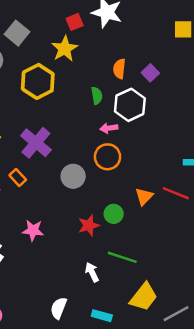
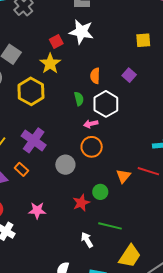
purple square: (150, 73) -> (129, 75), moved

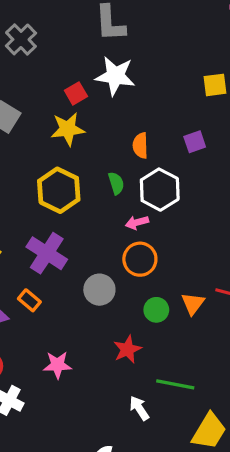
yellow star: (50, 64) -> (68, 129), turned 30
purple square: (129, 75) -> (195, 142), turned 32
yellow hexagon: (31, 91) -> (59, 190), moved
green circle: (100, 192) -> (156, 310), moved

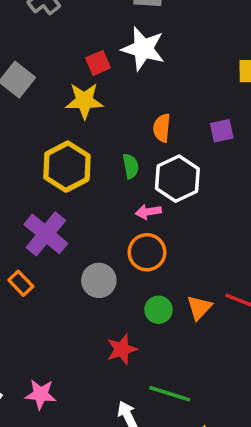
pink star: (57, 365) -> (41, 394), moved

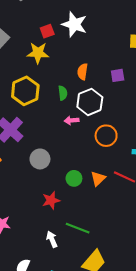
orange circle: (147, 252) -> (106, 136), moved

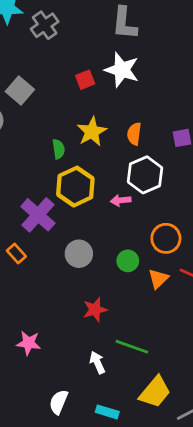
yellow star: (38, 53) -> (92, 132), moved, turned -30
yellow hexagon: (25, 91) -> (75, 187), moved
green semicircle: (63, 93) -> (58, 149), moved
orange circle: (106, 136) -> (166, 238), moved
green circle: (74, 178) -> (128, 261), moved

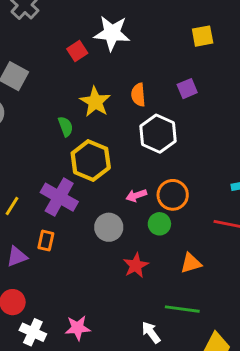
pink arrow: (121, 200) -> (136, 195), moved
orange circle: (166, 238) -> (173, 195), moved
orange rectangle: (16, 253) -> (46, 241), turned 66
orange triangle: (158, 279) -> (191, 263), moved, turned 40
red star: (95, 310) -> (136, 265), moved

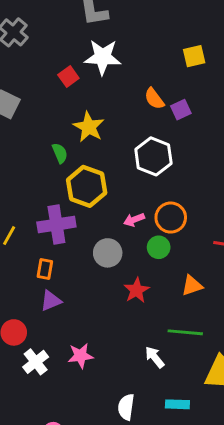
orange semicircle: (138, 95) -> (154, 99), moved, turned -30
purple cross: (59, 197) -> (56, 225), turned -36
purple triangle: (17, 256) -> (51, 301), moved
white cross: (33, 332) -> (36, 362), turned 30

